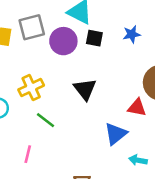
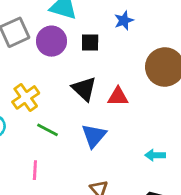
black square: (94, 38) -> (90, 42), moved
red triangle: (137, 108) -> (118, 97), moved
blue triangle: (116, 134) -> (94, 136), moved

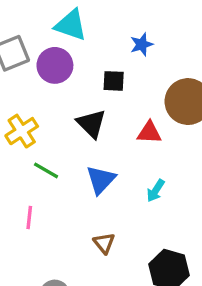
black square: (90, 42) -> (114, 81), moved
red triangle: (118, 97) -> (149, 133), moved
cyan arrow: (155, 155) -> (156, 191), moved, turned -60

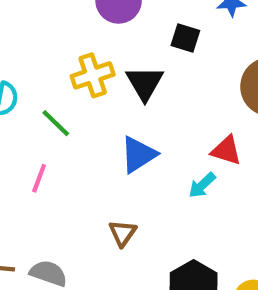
yellow cross: (22, 131) -> (93, 75), moved
red triangle: (149, 133) -> (226, 150), moved
green line: (46, 170) -> (56, 123), moved

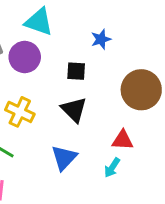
yellow cross: (93, 75) -> (20, 112), turned -32
black triangle: (145, 83) -> (74, 110), moved

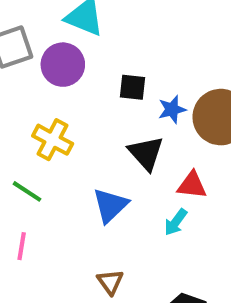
blue star: (101, 39) -> (172, 109), moved
black triangle: (74, 110) -> (146, 153), moved

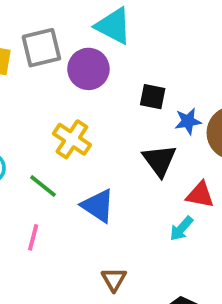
blue triangle: (110, 205) -> (98, 206), moved, turned -48

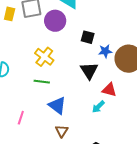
green line: (43, 186) -> (42, 82), moved, turned -35
blue triangle: (98, 206) -> (57, 105), moved
pink line: (33, 237) -> (21, 118), moved

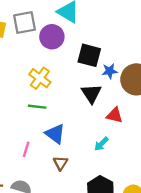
black square: (88, 37) -> (89, 55), size x1.5
cyan arrow: (98, 107) -> (101, 144), moved
pink line: (21, 118) -> (26, 149), moved

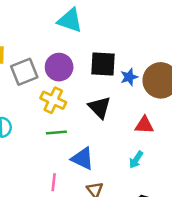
gray square: (25, 23) -> (24, 72), moved
purple circle: (52, 37) -> (59, 67), moved
black triangle: (91, 93) -> (100, 107), moved

